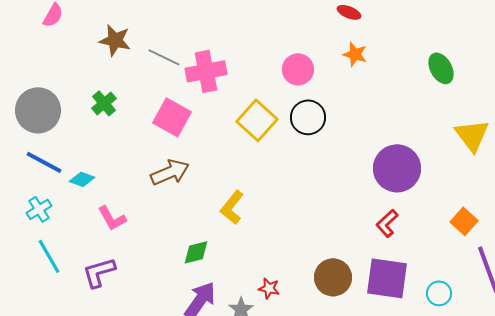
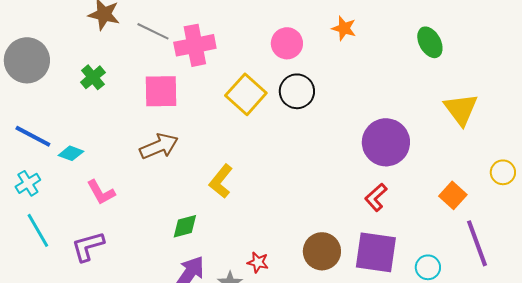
gray circle: (38, 110) -> (27, 60), moved
pink square: (172, 117) -> (161, 91), turned -30

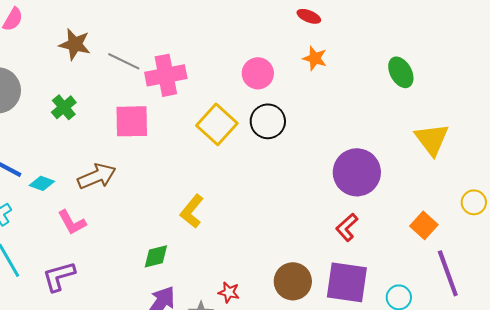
brown arrow: (159, 146) -> (97, 176), moved

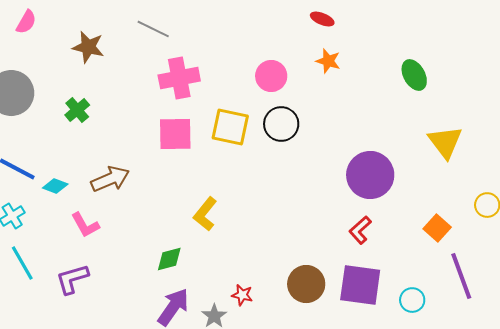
gray line: (124, 61) -> (153, 29), moved
pink square: (132, 121) -> (175, 134), moved
yellow square: (217, 124) -> (230, 127), turned -30

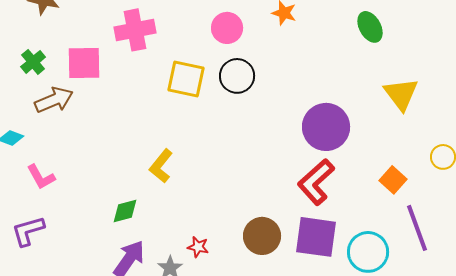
pink square: (175, 134) -> (84, 63), moved
brown arrow: (110, 179) -> (54, 100), moved
red L-shape: (360, 230) -> (316, 182), size x1.6
cyan circle: (412, 300) -> (368, 252), size x1.6

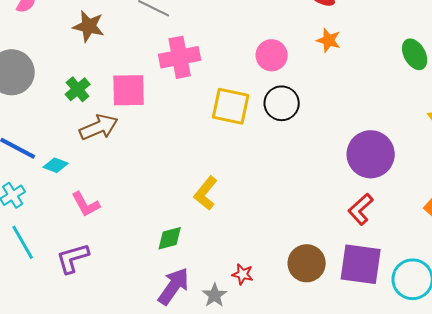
red L-shape: (316, 182) -> (361, 209), size x0.7

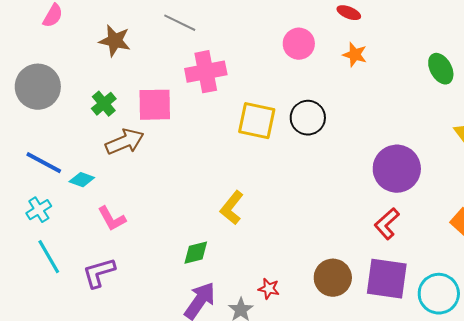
pink circle: (272, 55) -> (299, 44), moved

